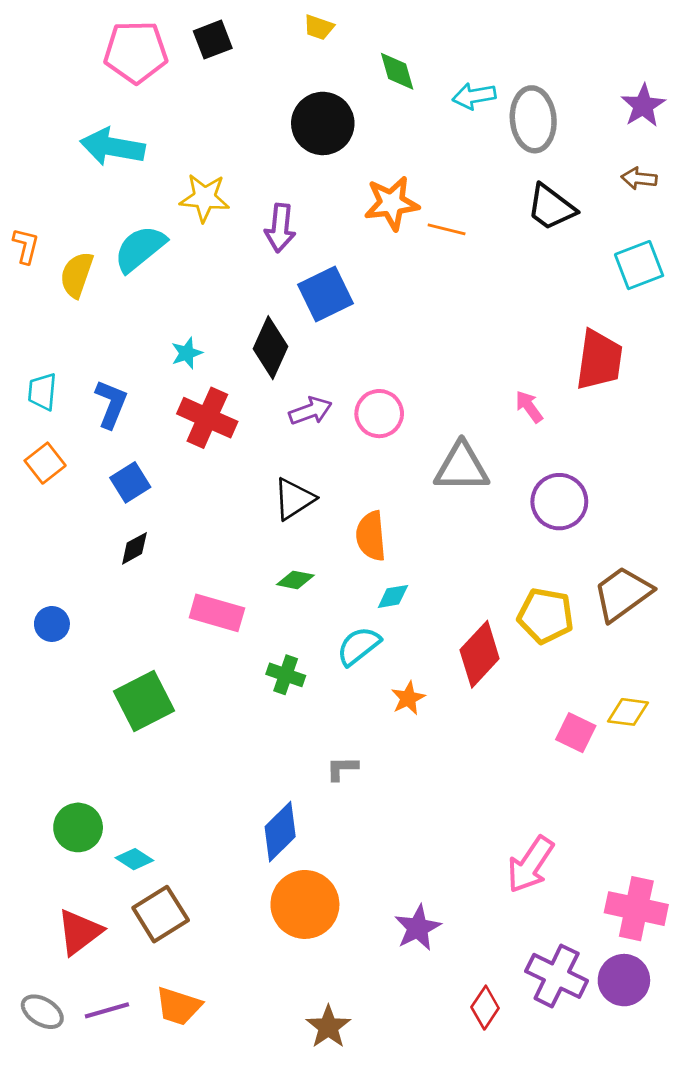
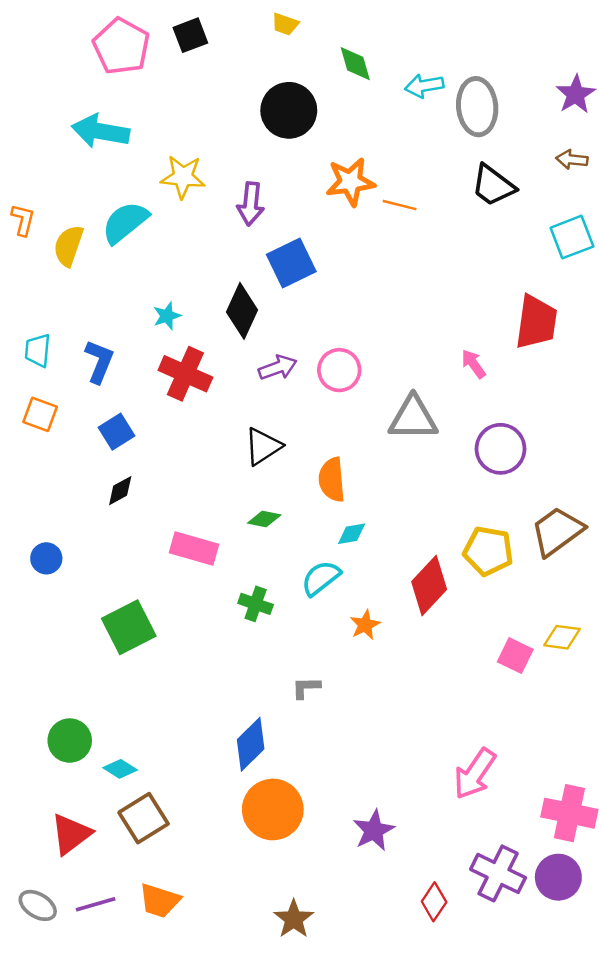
pink pentagon: (136, 52) -> (121, 46), turned 30
orange square: (45, 463) -> (40, 414), turned -32

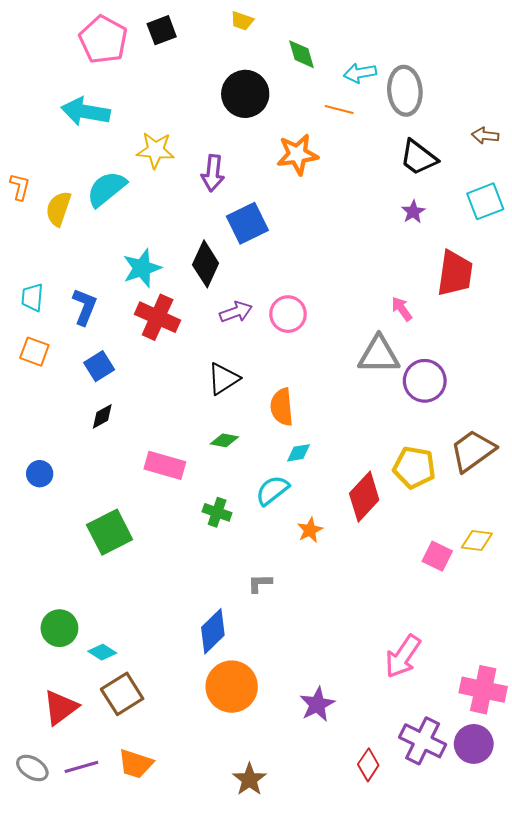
purple star: (576, 94) -> (413, 212), moved, size x0.7
orange line: (400, 205) -> (339, 110), moved
cyan star: (167, 316) -> (142, 268), size x1.6
gray triangle: (413, 418) -> (379, 355), moved

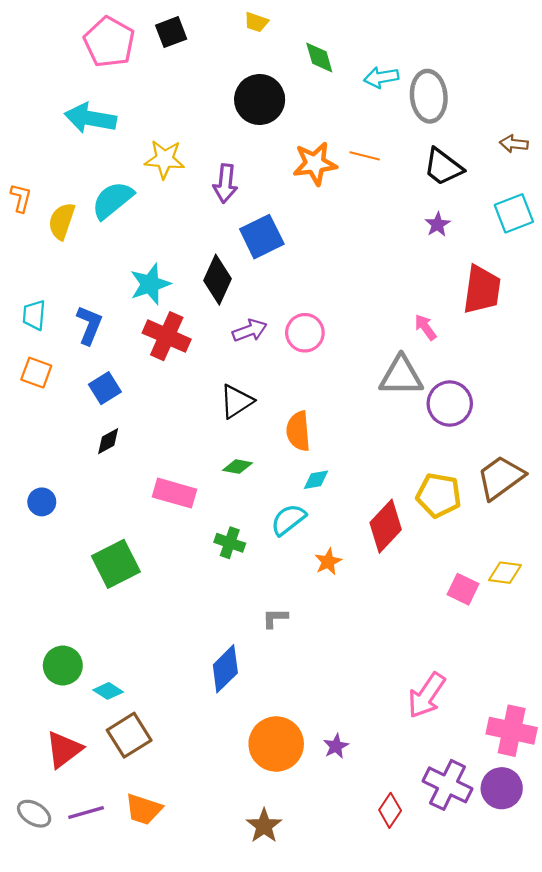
orange line: (339, 110) -> (365, 156), moved
orange circle: (232, 687) -> (276, 744), moved
purple star: (317, 704) -> (336, 746), size x0.7

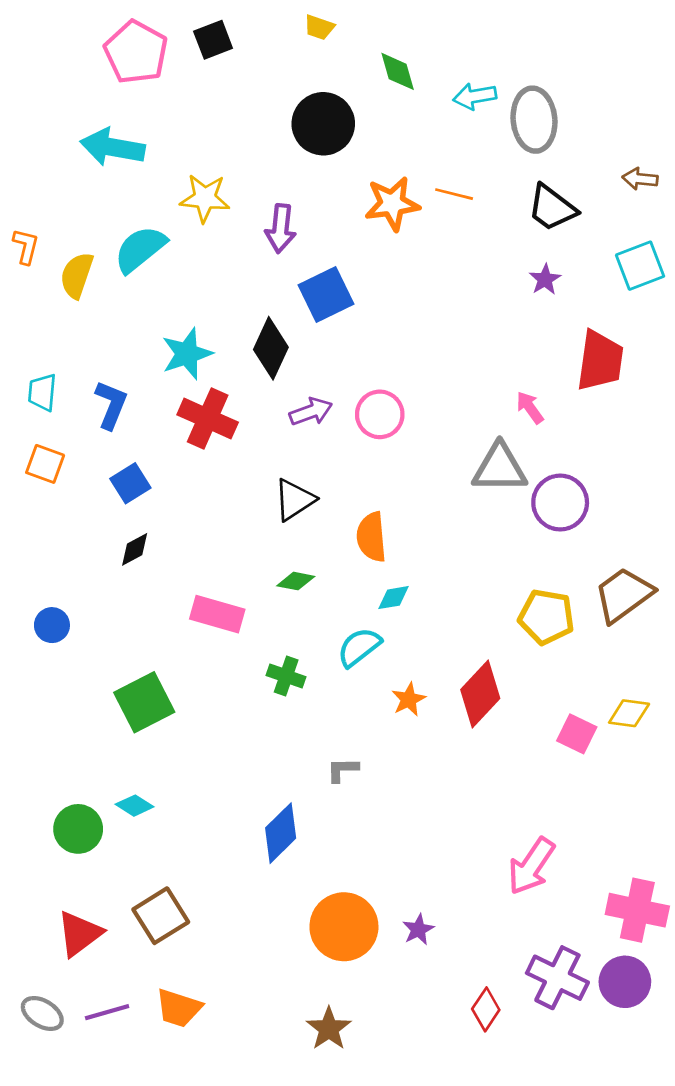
red diamond: (386, 526) -> (480, 694), moved
cyan diamond: (108, 691) -> (135, 806), moved

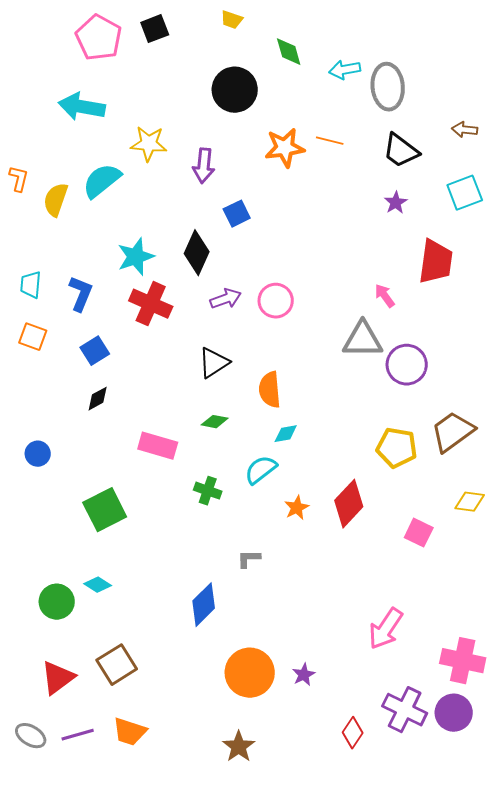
blue square: (326, 295) -> (237, 214), size x0.7
yellow diamond: (629, 713) -> (470, 502), moved

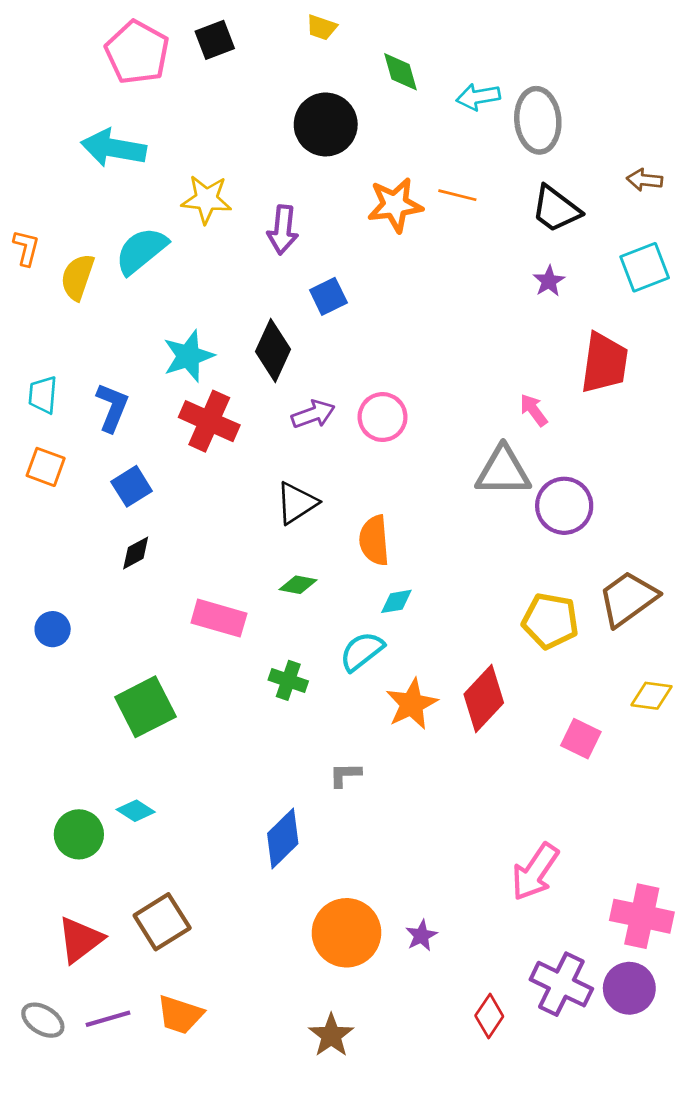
orange star: (297, 508) -> (412, 704), size x1.5

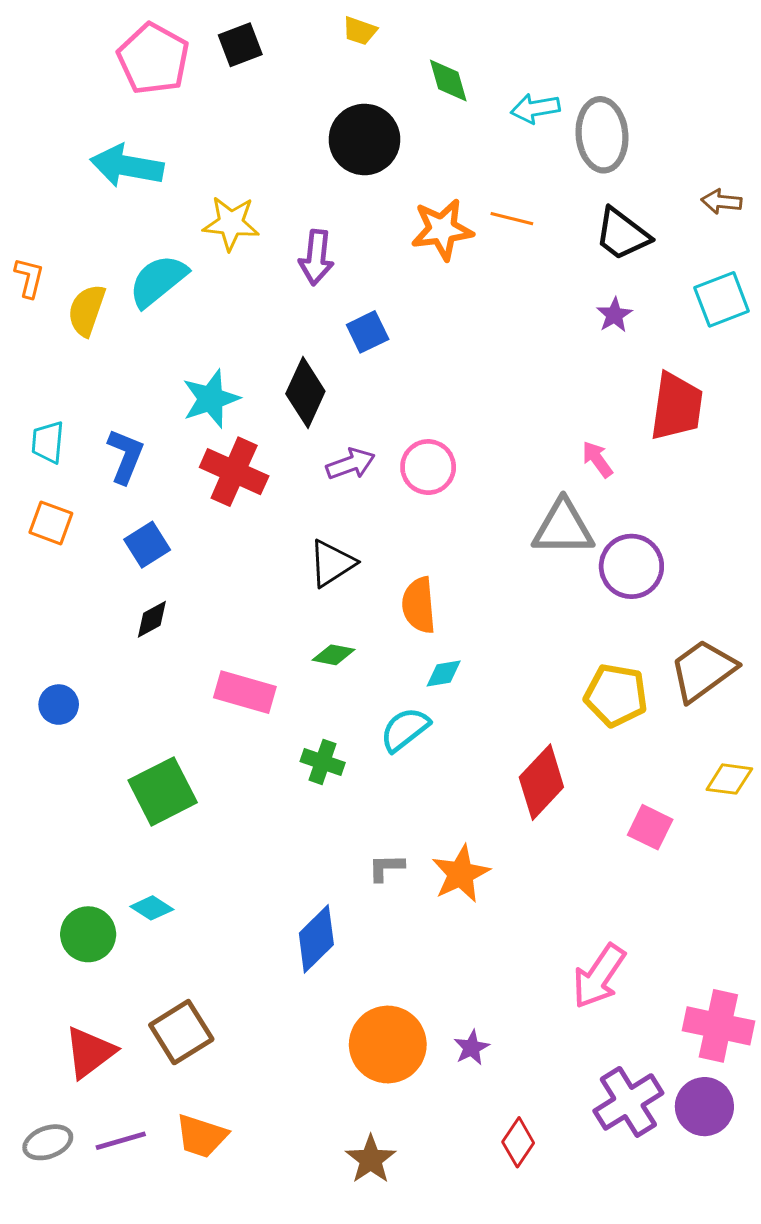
orange star: (412, 704) -> (461, 874), moved
purple cross: (561, 984) -> (628, 1102), turned 32
red diamond: (489, 1016) -> (518, 1142), moved
gray ellipse: (43, 1020) -> (48, 1142), turned -51

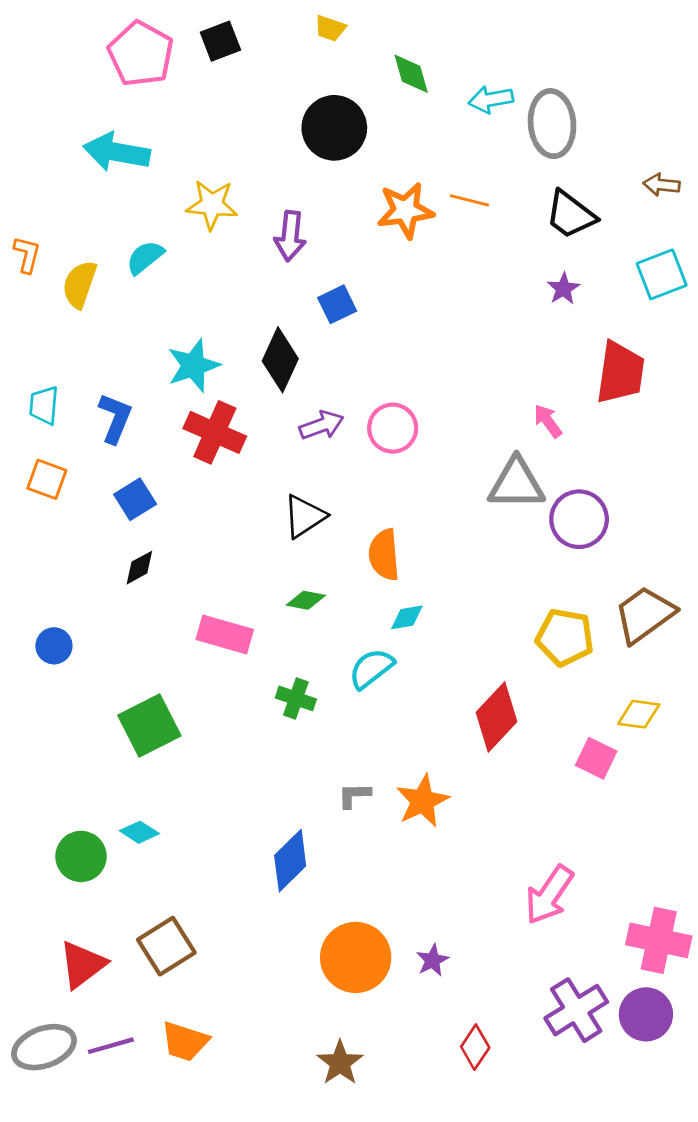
cyan semicircle: (158, 281) -> (145, 257), size x0.7
yellow diamond: (729, 779) -> (639, 714), moved
gray ellipse: (48, 1142) -> (44, 1047), size x1.4

